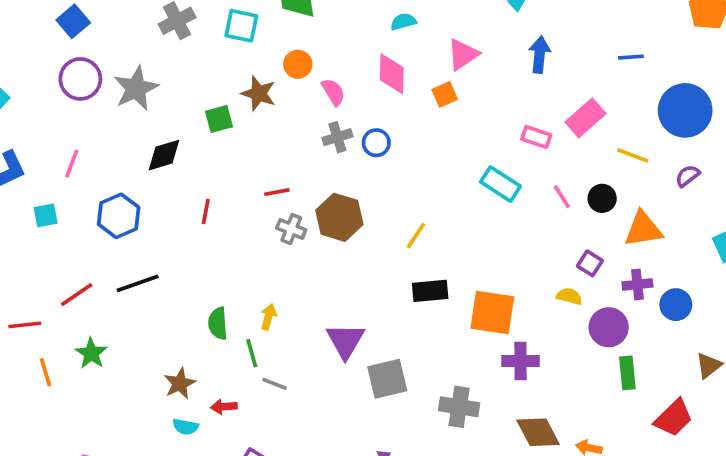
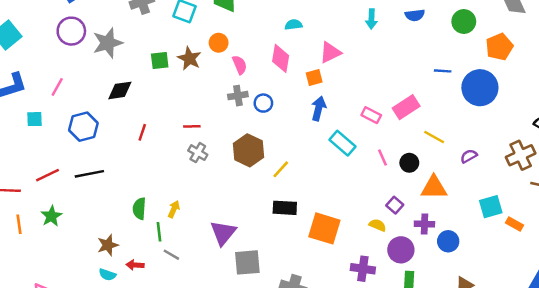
blue arrow: (540, 55) -> (319, 109), moved
blue circle: (685, 110) -> (480, 88), moved
green square: (219, 119) -> (160, 60), moved
brown hexagon: (339, 217) -> (248, 150), moved
purple cross: (521, 361) -> (363, 269), moved

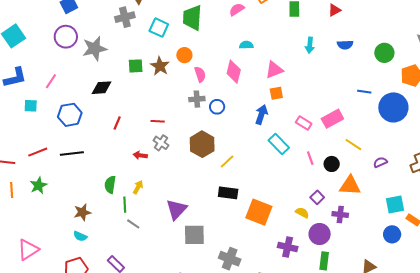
orange square: (314, 77) -> (276, 93), moved
blue circle: (448, 241) -> (392, 234), moved
red arrow: (135, 265) -> (140, 155), moved

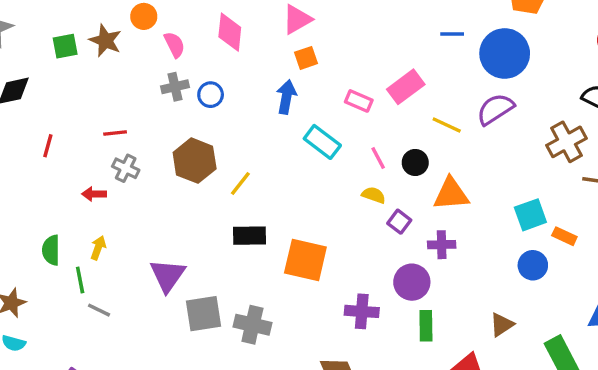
purple semicircle: (380, 162) -> (495, 109), moved, size x1.6
yellow semicircle: (302, 213) -> (374, 195), moved
gray cross: (230, 259) -> (252, 325), moved

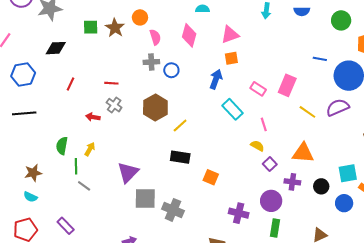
pink rectangle: (406, 87) -> (287, 85), turned -40
black circle: (415, 162) -> (321, 186), moved
orange square: (305, 260) -> (211, 177), size x0.6

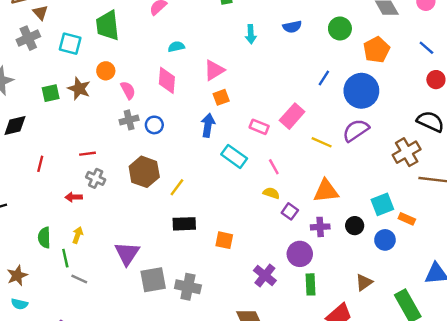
blue line: (320, 59) -> (324, 78), turned -56
pink rectangle: (287, 85) -> (292, 116), turned 30
purple cross: (239, 213) -> (265, 275), turned 36

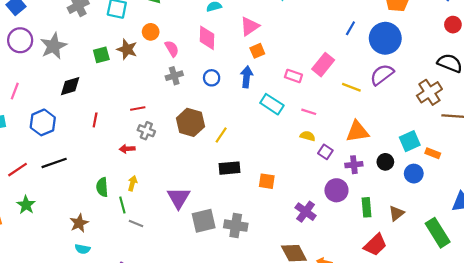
blue circle: (154, 125) -> (212, 78), moved
pink line: (274, 167) -> (309, 112), turned -40
green rectangle: (310, 284) -> (366, 207), moved

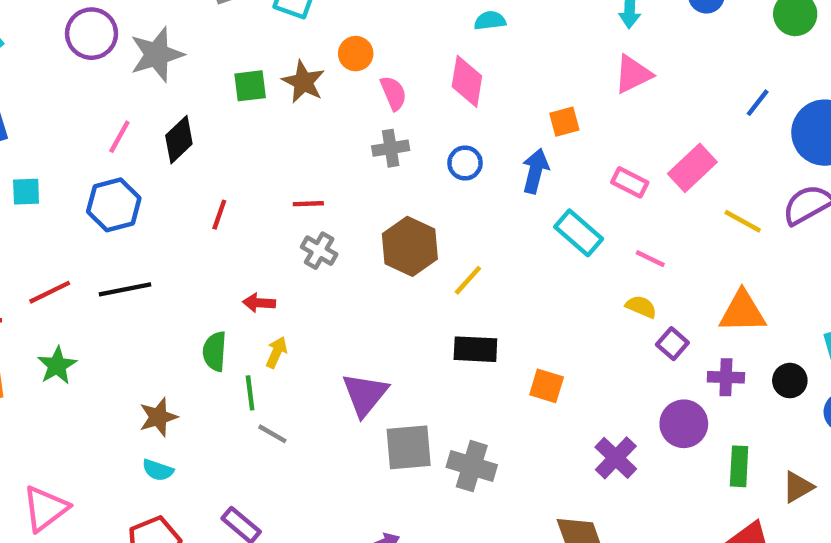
pink triangle: (250, 26) -> (633, 74), moved
black diamond: (70, 86) -> (179, 140), turned -35
pink line: (15, 91) -> (119, 137), moved
red arrow: (127, 149) -> (259, 303), moved

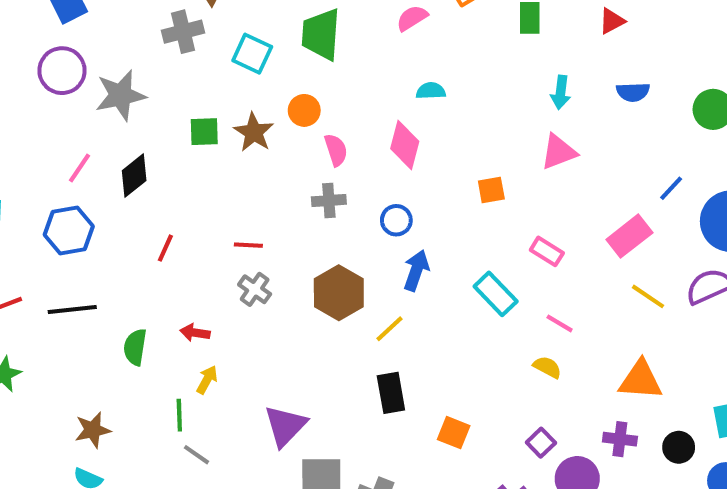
pink rectangle: (692, 168) -> (629, 236), moved
blue arrow: (535, 171) -> (416, 270), moved
purple square: (672, 344) -> (541, 443), moved
black rectangle: (475, 349) -> (391, 393), turned 72
green semicircle: (215, 351) -> (135, 347), moved

